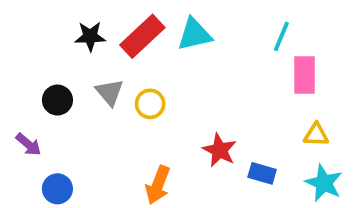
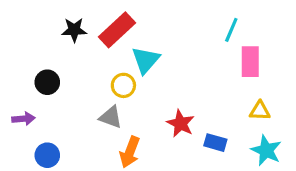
cyan triangle: (194, 34) -> (146, 60), moved, turned -36
gray triangle: (110, 92) -> (111, 117), moved, turned -30
purple arrow: (28, 144) -> (23, 119), turned -45

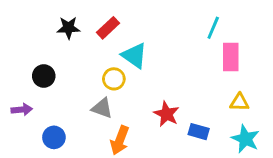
red rectangle: (117, 30) -> (108, 28), size x0.7
cyan triangle: (146, 60) -> (134, 56), turned -36
blue circle: (47, 155) -> (54, 137), moved

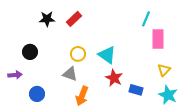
cyan triangle: (134, 56) -> (107, 55), moved
yellow triangle: (240, 102) -> (164, 70), turned -48

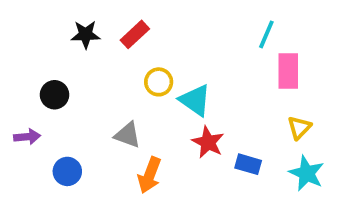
yellow circle: (78, 54) -> (159, 82), moved

